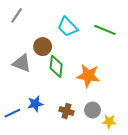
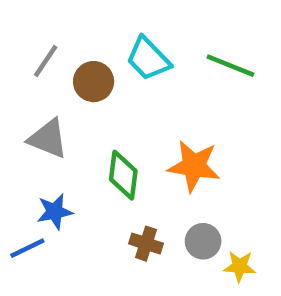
gray line: (17, 15) -> (46, 61), moved
brown circle: (43, 47) -> (94, 82), moved
green diamond: (56, 66) -> (123, 175), moved
blue star: (35, 104) -> (55, 212), moved

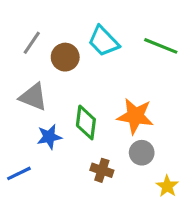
blue star: (55, 212) -> (49, 137), moved
gray circle: (203, 241) -> (142, 153), moved
yellow star: (240, 266) -> (167, 186), turned 30

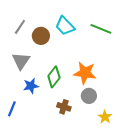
gray triangle: (33, 97) -> (21, 61), turned 42
green diamond: (86, 122) -> (54, 77), turned 30
blue line: (19, 173) -> (12, 109), turned -42

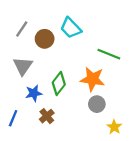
green line: (101, 29) -> (109, 54), moved
brown cross: (64, 107) -> (47, 116), moved, turned 32

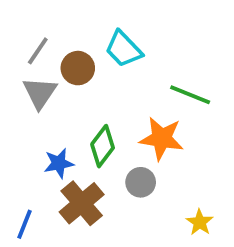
gray triangle: (23, 66) -> (40, 93), moved
gray circle: (97, 104) -> (141, 182), moved
brown cross: (47, 116) -> (82, 203), size x1.6
blue line: (13, 118) -> (24, 224), moved

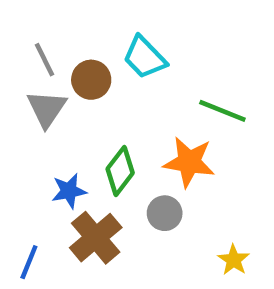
gray line: (38, 51) -> (44, 60), turned -60

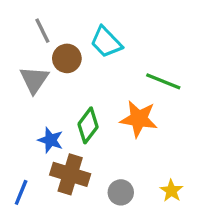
gray line: (44, 60) -> (42, 31), moved
blue star: (69, 191) -> (51, 140), turned 30
gray circle: (165, 213) -> (121, 192), moved
brown cross: (96, 238) -> (70, 174), turned -33

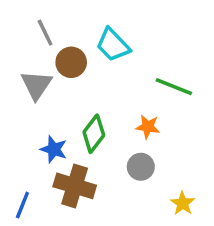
orange star: (139, 119) -> (148, 127), size x0.6
gray circle: (121, 192) -> (141, 167), moved

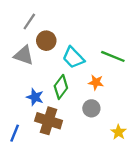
gray line: (45, 33) -> (29, 21), turned 60
cyan trapezoid: (113, 45) -> (73, 58), moved
gray triangle: (36, 85) -> (24, 55), turned -45

